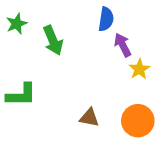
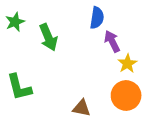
green L-shape: (21, 95) -> (19, 87), turned 76
orange circle: (138, 121) -> (126, 95), moved

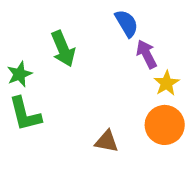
blue semicircle: (97, 18) -> (127, 23), turned -40
green star: (15, 22) -> (19, 74), moved

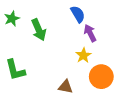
green star: (19, 74) -> (12, 19), moved
yellow star: (166, 83) -> (83, 55), moved

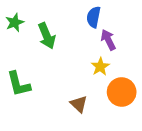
blue semicircle: (78, 14) -> (94, 17), turned -138
brown triangle: (66, 87) -> (79, 104), turned 32

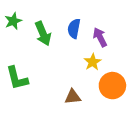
blue semicircle: (94, 17) -> (74, 29), moved
brown triangle: (79, 104) -> (73, 97), turned -49

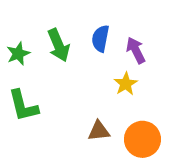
green star: (13, 21) -> (18, 54), moved
orange circle: (112, 86) -> (142, 139), moved

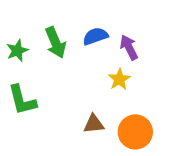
blue semicircle: (100, 39) -> (95, 36), turned 60

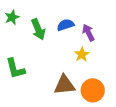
green star: (17, 51) -> (12, 17), moved
brown triangle: (94, 124) -> (64, 85), size x1.5

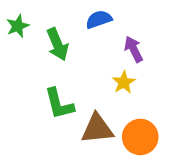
blue semicircle: (65, 25) -> (99, 19), moved
green L-shape: (15, 69) -> (59, 104), moved

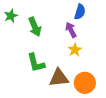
blue semicircle: (99, 19) -> (80, 12), moved, turned 126
purple arrow: (134, 49) -> (71, 30), moved

